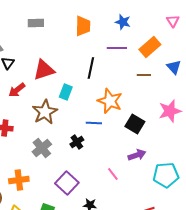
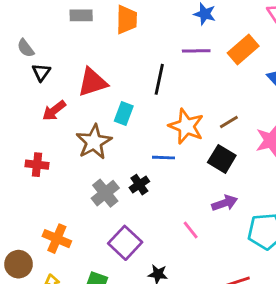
orange trapezoid: (83, 26) -> (127, 20), moved
brown line: (144, 75) -> (229, 122), moved, turned -32
gray cross: (42, 148) -> (105, 193), moved
orange cross: (19, 180) -> (57, 239), turned 30

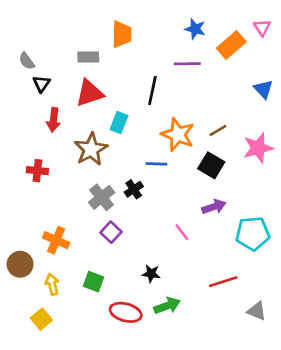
gray rectangle: (81, 15) -> (88, 57), moved
orange rectangle: (243, 49) -> (231, 45), moved
red arrow: (54, 111) -> (53, 120), turned -45
purple square: (125, 243) -> (111, 232), moved, size x0.7

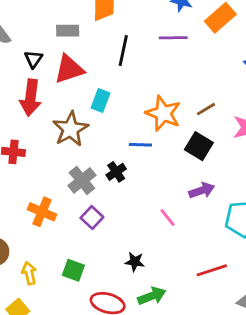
black triangle: (41, 84) -> (33, 59), moved
black line: (152, 90) -> (123, 51), moved
red arrow: (53, 120) -> (31, 98), size x1.4
orange cross: (56, 240) -> (42, 212), moved

